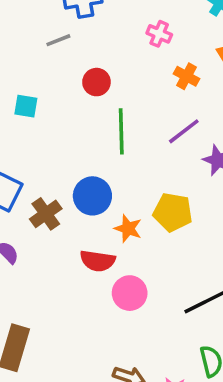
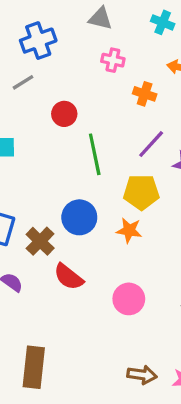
yellow pentagon: (173, 212) -> (141, 192), moved
orange star: (128, 229) -> (129, 230), moved
red semicircle: (98, 261) -> (69, 277), moved, turned 40

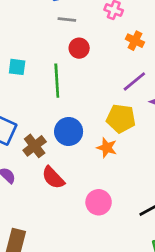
gray line: (23, 82) -> (67, 20), moved, turned 30
red circle: (64, 114) -> (79, 48), moved
green line: (95, 154) -> (57, 81), moved

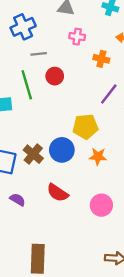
green line: (57, 81) -> (27, 85), moved
yellow pentagon: (121, 119) -> (85, 127), moved
brown cross: (35, 146) -> (33, 154), moved

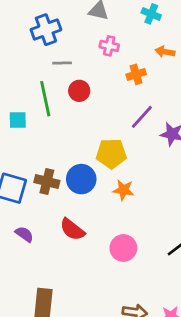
orange cross: (101, 59) -> (136, 74), turned -35
brown cross: (33, 154) -> (47, 182), turned -30

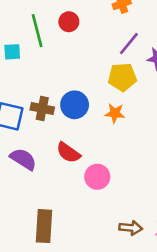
yellow pentagon: (111, 154) -> (122, 77), moved
purple semicircle: (24, 234) -> (23, 159), size x1.5
pink circle: (123, 248) -> (97, 177), moved

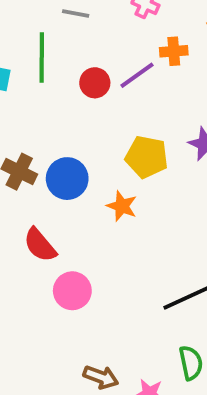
red circle: (69, 22) -> (95, 83), moved
purple line: (129, 44) -> (137, 75), moved

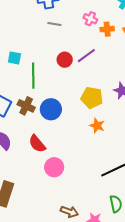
orange cross: (174, 51) -> (107, 29), moved
green line: (42, 57) -> (33, 76), moved
orange star: (122, 206) -> (97, 126), moved

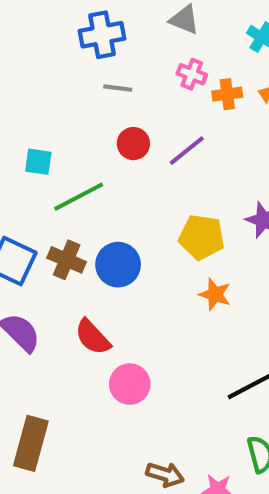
red circle: (65, 60) -> (133, 144), moved
green line: (33, 76) -> (79, 197), turned 65

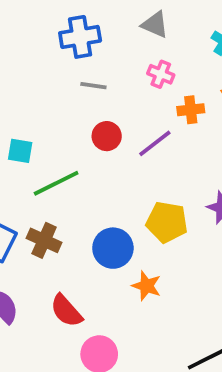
orange cross: (227, 94) -> (191, 110), moved
blue circle: (118, 265) -> (113, 248), moved
orange star: (215, 294) -> (146, 286), moved

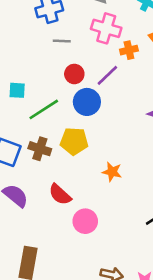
pink cross: (161, 74) -> (106, 28), size x1.6
yellow pentagon: (167, 222) -> (74, 141), moved
blue circle: (113, 248) -> (87, 102), moved

